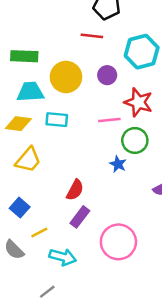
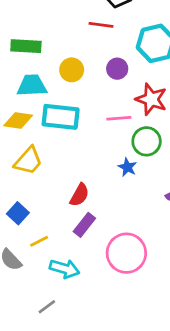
yellow circle: (66, 77) -> (72, 70), size x0.7
cyan rectangle: (57, 120) -> (61, 117), size x1.5

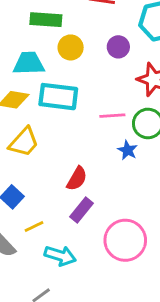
green rectangle: (26, 46) -> (46, 20), moved
pink line: (119, 118) -> (112, 116), moved

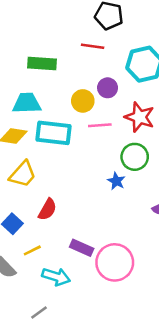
yellow circle: (71, 47) -> (83, 101), moved
pink line: (112, 116) -> (100, 125), moved
red semicircle: (77, 179) -> (47, 210), moved
purple rectangle: (82, 210) -> (82, 248), moved, turned 75

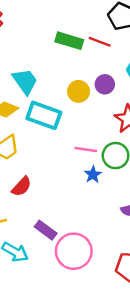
green rectangle: (42, 63) -> (69, 41), moved
cyan trapezoid: (27, 103) -> (25, 81), turned 44
pink line: (100, 125) -> (86, 150), moved

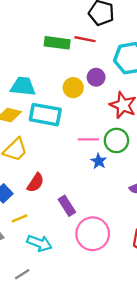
cyan trapezoid: (25, 81) -> (23, 86), turned -40
purple rectangle: (46, 230) -> (67, 206), moved, turned 30

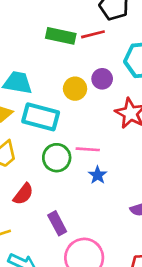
red line: (85, 39) -> (93, 34), turned -30
green circle: (116, 140) -> (57, 158), moved

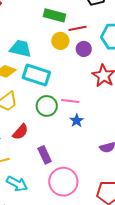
red line: (93, 34) -> (77, 28), moved
yellow circle: (75, 89) -> (60, 41), moved

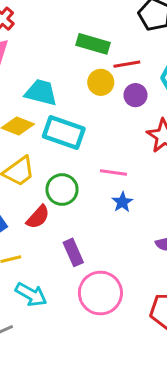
green circle: (47, 106) -> (62, 190), moved

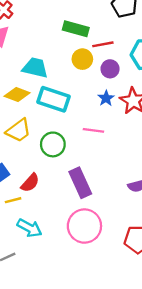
blue star: (122, 202) -> (106, 98), moved
red semicircle: (38, 217) -> (30, 183), moved
purple rectangle: (73, 252) -> (80, 183), moved, size x1.4

